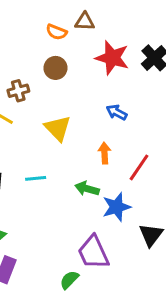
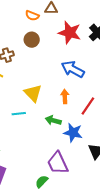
blue arrow: (117, 112) -> (73, 69), size x1.6
yellow triangle: (58, 128) -> (33, 93), moved
blue star: (117, 207) -> (73, 133), turned 30

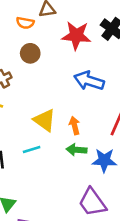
orange arrow: (65, 96) -> (75, 126), moved

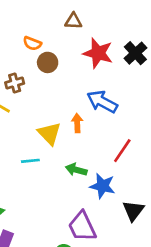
orange semicircle: (25, 23) -> (32, 43), moved
orange arrow: (75, 126) -> (77, 123), moved

